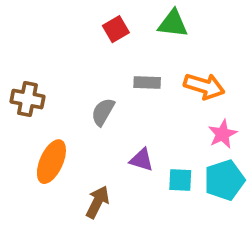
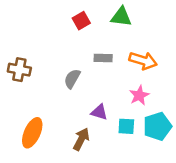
pink star: (223, 134) -> (139, 95), moved
orange ellipse: (51, 162) -> (32, 133), moved
brown arrow: (97, 202) -> (81, 139), moved

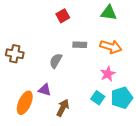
green triangle: (121, 17) -> (109, 13), moved
purple triangle: (99, 112) -> (45, 90), moved
cyan square: (126, 126) -> (98, 98), turned 32

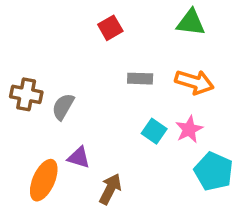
gray semicircle: (56, 61) -> (63, 107), moved
cyan square: (98, 98) -> (154, 131), moved
cyan pentagon: (122, 98) -> (214, 171), turned -30

